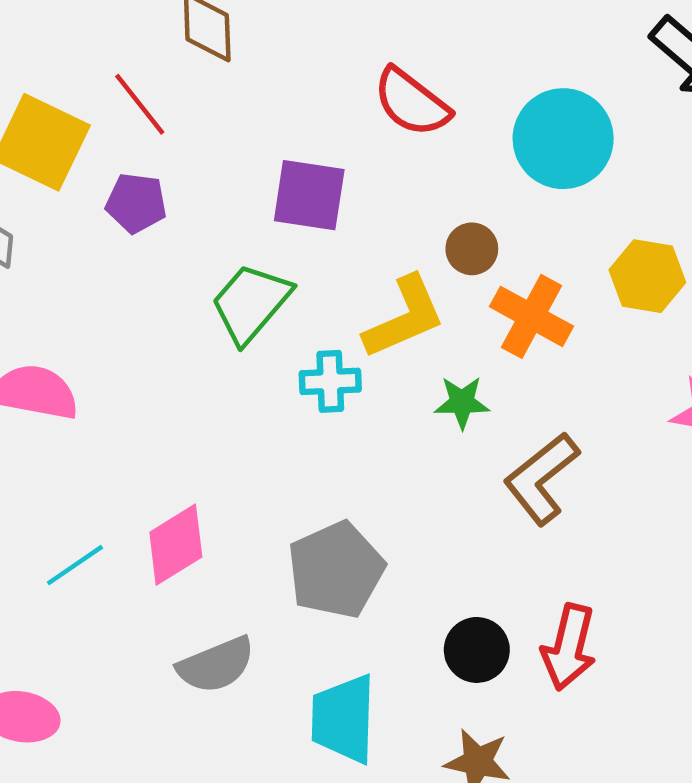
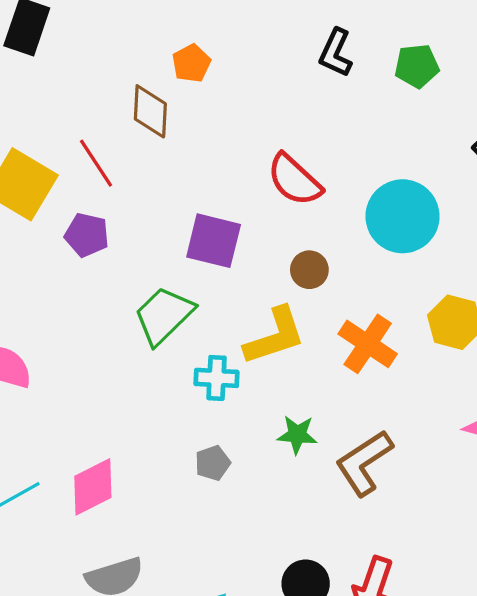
brown circle: (472, 249) -> (309, 270), moved
green star: (462, 402) -> (297, 435), moved
gray pentagon: (336, 570) -> (213, 463), moved, size x0.5

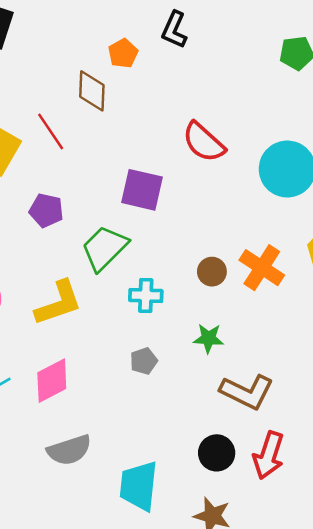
black L-shape: (336, 53) -> (174, 30), moved
purple pentagon: (87, 235) -> (46, 210), moved
brown circle: (309, 270) -> (212, 272), moved
yellow L-shape: (275, 336) -> (58, 303), moved
brown L-shape: (364, 463) -> (247, 392), moved, turned -120

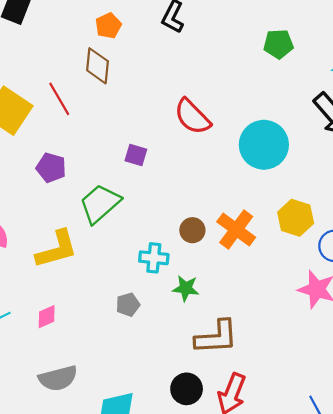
orange pentagon: (123, 53) -> (108, 26), moved
purple square: (142, 190) -> (136, 155), size x0.6
cyan cross: (146, 295) -> (154, 258), moved
pink diamond: (52, 381) -> (47, 317), size x0.6
brown L-shape: (247, 392) -> (216, 337), turned -33

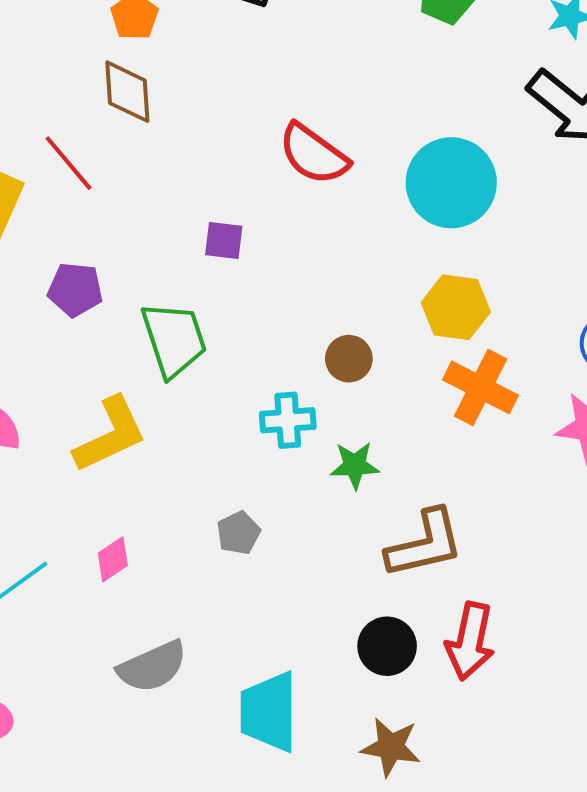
green trapezoid: (100, 204) -> (174, 339), turned 123
yellow hexagon: (296, 218) -> (456, 307), moved
orange cross: (236, 230) -> (481, 387), moved
gray pentagon: (128, 305) -> (238, 533), moved

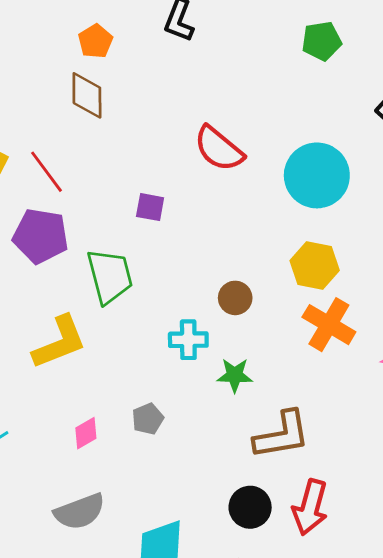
red line: (69, 163) -> (46, 172), moved
purple pentagon: (75, 290) -> (41, 236), size x1.4
pink diamond: (113, 559) -> (86, 433), moved

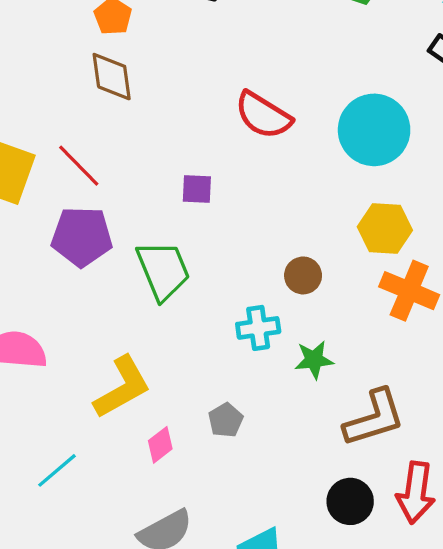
yellow L-shape: (59, 342) -> (122, 387), moved

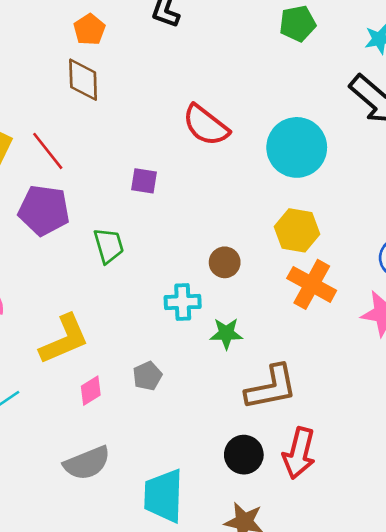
green trapezoid: (163, 270) -> (109, 246), size x0.7

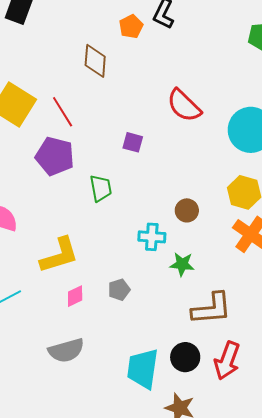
orange pentagon: (89, 30) -> (131, 27), moved
cyan trapezoid: (164, 496) -> (143, 369), moved

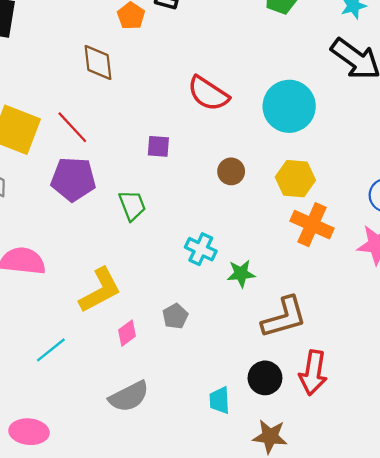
brown circle: (187, 210) -> (231, 171), moved
cyan cross: (152, 237) -> (201, 249), turned 32
cyan trapezoid: (143, 369) -> (219, 400), size x0.6

